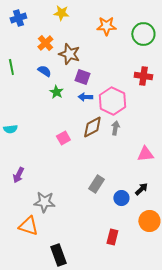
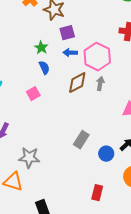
blue semicircle: (44, 71) -> (44, 68), moved, turned 32
purple square: (82, 77) -> (67, 33), turned -35
pink square: (63, 138) -> (33, 94), moved

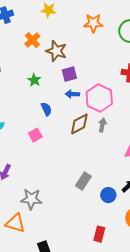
green star: (41, 48) -> (34, 80), moved

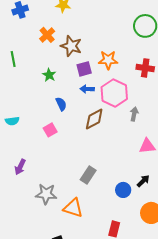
orange star: (93, 23) -> (108, 60), moved
gray arrow: (102, 125) -> (134, 114), moved
gray rectangle: (83, 181) -> (88, 175), moved
orange triangle: (15, 223) -> (73, 208), moved

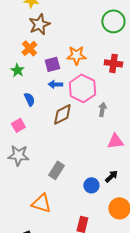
orange cross: (47, 35) -> (29, 48), moved
brown star: (71, 46) -> (39, 24), moved, turned 30
gray star: (46, 194) -> (18, 155), moved

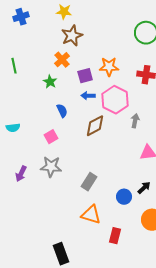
orange triangle: (41, 203) -> (91, 215), moved

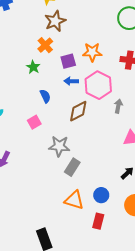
gray star: (51, 167) -> (59, 146), moved
blue circle: (124, 197) -> (101, 195), moved

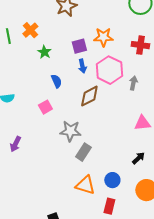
orange cross: (45, 45) -> (30, 30), moved
blue arrow: (71, 81) -> (82, 66), turned -104
gray arrow: (118, 106) -> (133, 83), moved

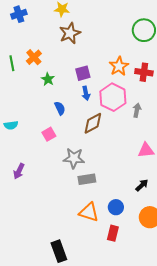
orange star: (103, 37) -> (119, 66), moved, turned -30
gray rectangle: (83, 152) -> (87, 179), turned 48

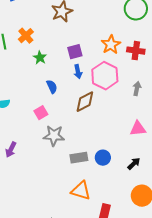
gray arrow: (137, 110) -> (137, 89), moved
gray star: (74, 158) -> (54, 136), moved
blue circle: (116, 207) -> (103, 158), moved

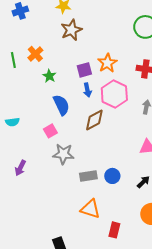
orange star: (111, 45) -> (107, 63), moved
blue semicircle: (52, 87) -> (61, 105), size x1.5

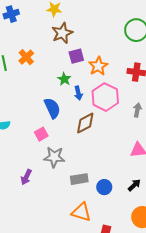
purple square: (84, 70) -> (76, 56), moved
green star: (49, 76) -> (64, 79), moved
purple arrow: (20, 168) -> (26, 177), moved
blue circle: (112, 176) -> (104, 187), moved

